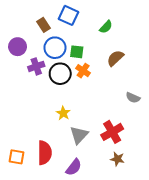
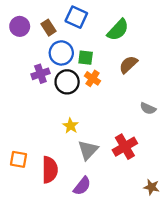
green semicircle: (106, 27) -> (118, 30), size x1.5
purple circle: (18, 47) -> (20, 26), moved
orange square: (16, 157) -> (19, 159), moved
brown star: (117, 159) -> (151, 187), moved

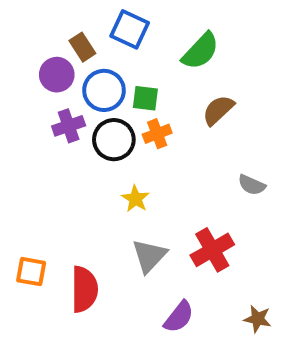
purple circle: (20, 26) -> (57, 75), moved
orange cross: (92, 78) -> (157, 134), turned 35
yellow star: (71, 126) -> (136, 199), moved
purple semicircle: (82, 186) -> (179, 317), moved

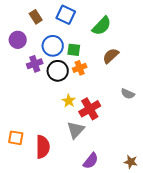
brown rectangle: (82, 47) -> (36, 17), moved
purple circle: (57, 75) -> (18, 40), moved
red cross: (212, 250) -> (90, 109), moved

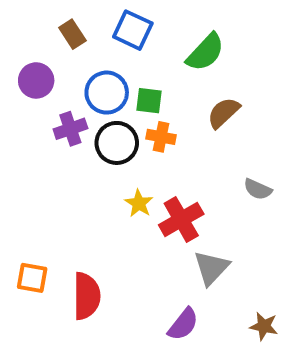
orange cross: (80, 68) -> (161, 137), turned 32
gray triangle: (76, 130) -> (211, 268), moved

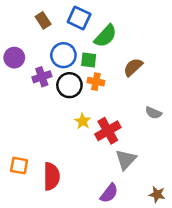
green semicircle: (205, 52) -> (105, 36), moved
purple circle: (36, 80) -> (14, 58), moved

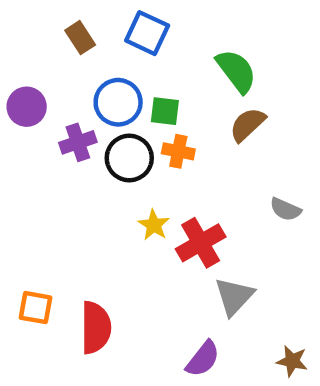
green semicircle: (105, 36) -> (236, 71), moved, turned -80

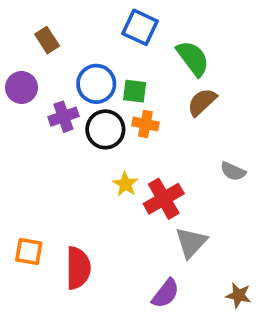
blue square: (147, 33) -> (140, 27), moved
brown rectangle: (80, 38) -> (47, 40), moved

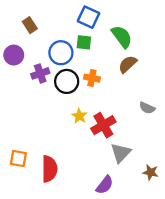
green square: (135, 91) -> (84, 42), moved
brown star: (238, 295) -> (151, 172), moved

